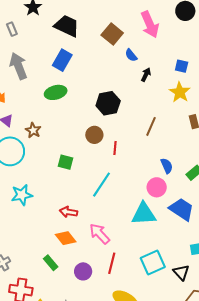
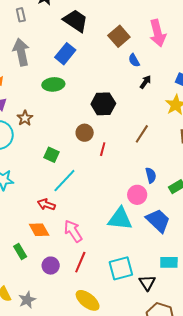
cyan line: (101, 185) -> (64, 181), moved

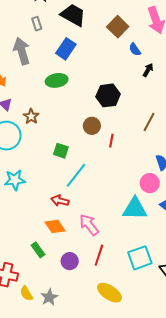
gray rectangle: (21, 15) -> (37, 24), moved

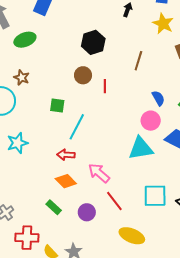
green ellipse: (57, 80) -> (25, 40), moved
red line: (99, 255) -> (114, 201), turned -45
cyan square: (140, 258) -> (155, 196), turned 30

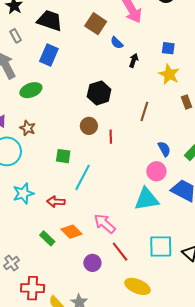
red arrow: (66, 155) -> (56, 202), moved
green rectangle: (54, 207) -> (47, 238), moved

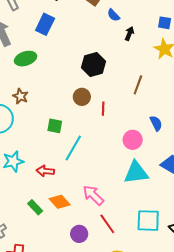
pink circle: (156, 171) -> (133, 140), moved

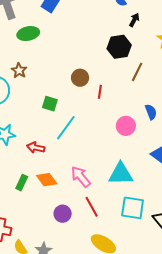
black hexagon: (94, 64) -> (119, 47), moved
cyan triangle: (136, 173) -> (121, 174), moved
green rectangle: (35, 207) -> (22, 183), turned 63

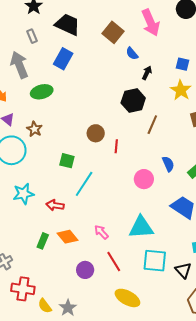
pink arrow: (81, 177) -> (101, 232), size x0.7

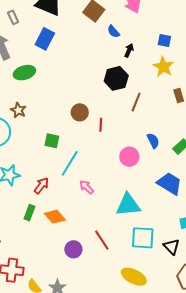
red arrow: (55, 205) -> (41, 186), turned 120
pink arrow: (101, 232) -> (87, 187), moved
green rectangle: (43, 241) -> (29, 213), moved
yellow ellipse: (127, 298) -> (134, 277), moved

